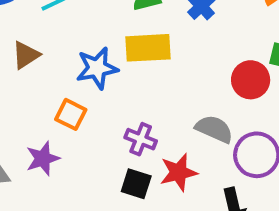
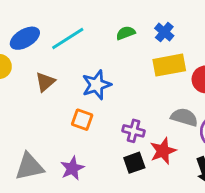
yellow rectangle: (148, 48) -> (169, 65), moved
purple star: (43, 159) -> (72, 168), moved
black square: (136, 184) -> (134, 163), turned -30

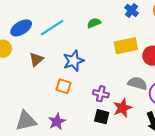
blue cross: (164, 32) -> (131, 10), moved
black square: (134, 163) -> (102, 117), turned 35

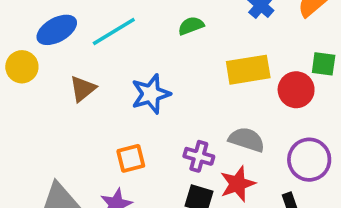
gray semicircle: (137, 83) -> (247, 140), moved
orange square: (63, 86) -> (131, 158), moved, turned -35

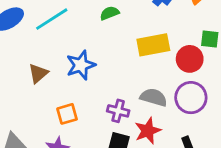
brown triangle: (83, 89) -> (38, 73), moved
purple circle: (309, 160) -> (191, 98), moved

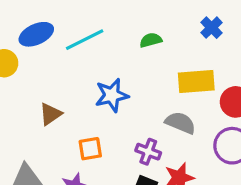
brown triangle: (38, 73) -> (50, 114), moved
gray semicircle: (154, 97) -> (180, 123), moved

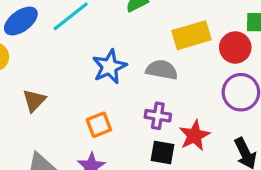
brown triangle: (50, 114) -> (34, 100), moved
gray semicircle: (180, 123) -> (162, 70), moved

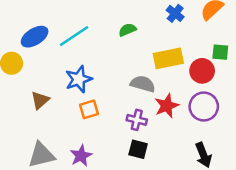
blue star: (109, 67) -> (79, 79), moved
orange square: (99, 125) -> (89, 109), moved
red star: (194, 135) -> (167, 106), moved

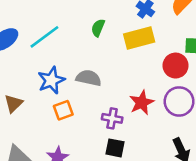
green semicircle: (127, 30) -> (98, 28), turned -42
yellow rectangle: (168, 58) -> (139, 38), moved
gray semicircle: (143, 84) -> (89, 78), moved

